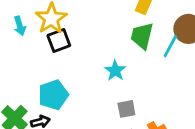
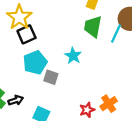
cyan pentagon: (53, 95) -> (35, 63), moved
gray square: (126, 109) -> (51, 77), moved, turned 32

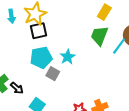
cyan star: (73, 56) -> (68, 57), moved
black arrow: (16, 100) -> (17, 88), turned 48

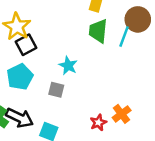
cyan pentagon: (41, 58) -> (20, 77), moved
black arrow: (17, 88) -> (20, 118), size x1.6

